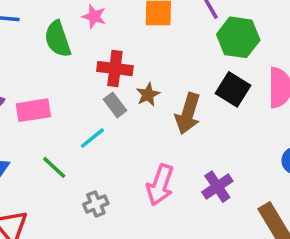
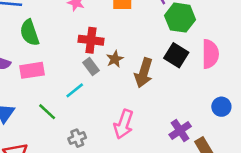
green semicircle: (58, 39) -> (30, 33), moved
purple cross: (217, 187) -> (180, 131), moved

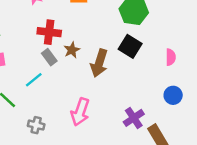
pink semicircle: (210, 54) -> (171, 57), moved, size x0.6
gray cross: (77, 138) -> (36, 125), turned 35

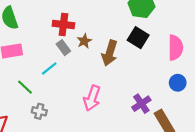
pink semicircle: (171, 57) -> (175, 48), size x1.6
gray cross: (36, 125) -> (39, 111), moved

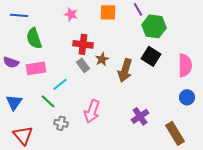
cyan line: (49, 68) -> (60, 84), moved
pink arrow: (92, 98) -> (92, 111), moved
purple cross: (141, 104) -> (140, 116), moved

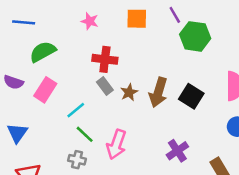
green semicircle: (34, 38) -> (43, 52), turned 80
black square: (151, 56) -> (191, 96), moved
brown star: (102, 59) -> (129, 92), moved
pink rectangle: (36, 68) -> (45, 90), turned -48
green line: (48, 101) -> (85, 134), moved

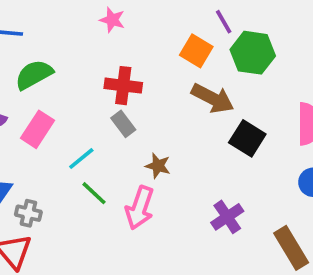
orange square: (137, 19) -> (196, 51), moved, turned 30
pink star: (90, 21) -> (112, 20), moved
brown star: (129, 92) -> (158, 166), moved, turned -30
brown arrow: (158, 92) -> (213, 98), moved, turned -80
gray cross: (77, 160) -> (28, 213), moved

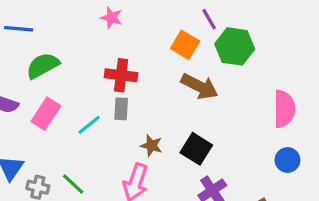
gray rectangle: (123, 124) -> (121, 109), turned 40
black square: (247, 138) -> (196, 149), moved
cyan line: (81, 159) -> (89, 125), moved
green line: (94, 193) -> (73, 184), moved

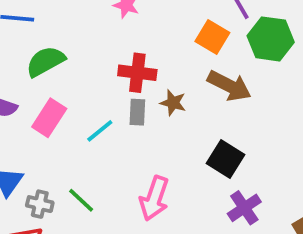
brown star: (151, 146) -> (173, 103), moved

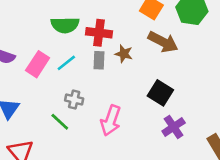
green semicircle: (45, 61) -> (65, 25), moved, turned -152
cyan line: (100, 131) -> (66, 63), moved
gray cross: (40, 204) -> (74, 100), moved

